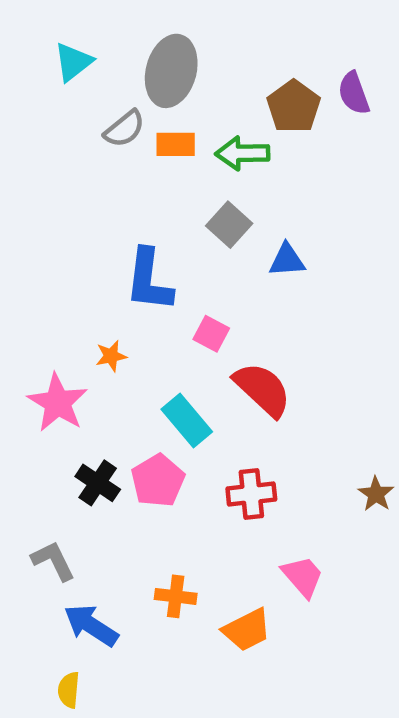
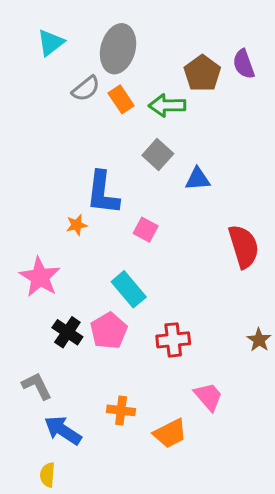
orange rectangle: (176, 144) -> (121, 99), turned 56
orange star: (111, 356) -> (77, 225), moved
red semicircle: (262, 389) -> (244, 246), moved, turned 30

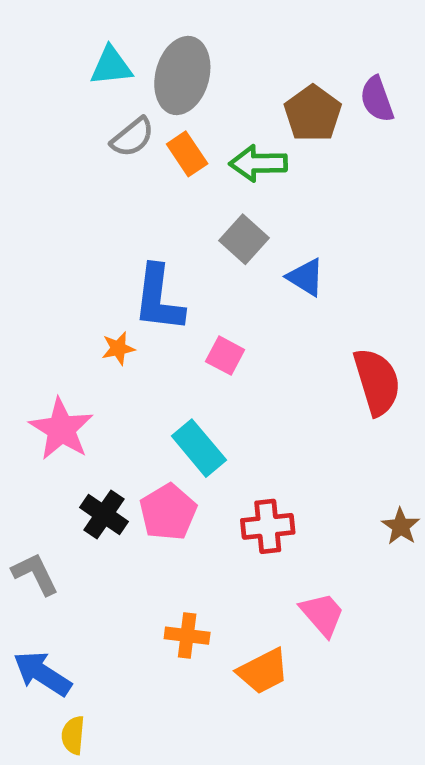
cyan triangle: (51, 43) -> (111, 66), moved, turned 32
blue triangle: (198, 179) -> (306, 277), turned 36
gray L-shape: (37, 386) -> (35, 574), moved
blue arrow: (63, 430) -> (42, 674), moved

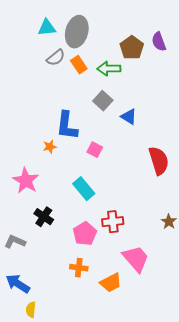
pink pentagon: (168, 512) -> (85, 234), moved
gray L-shape: (35, 574) -> (15, 242), turned -40
pink trapezoid: (322, 614) -> (136, 259), size x1.4

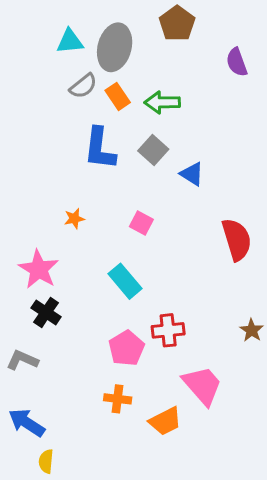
brown pentagon: (132, 48) -> (177, 23), moved
blue L-shape: (67, 126) -> (100, 149), moved
black cross: (44, 217) -> (46, 312), moved

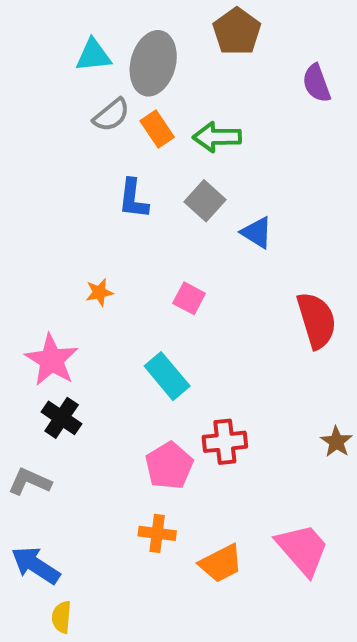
blue L-shape: (100, 149) -> (133, 199), size x0.7
pink trapezoid: (202, 385) -> (303, 549), moved

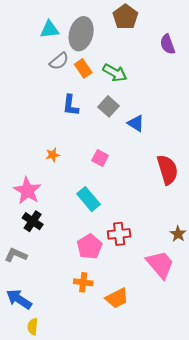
green arrow: (217, 137) -> (115, 73), turned -150
pink trapezoid: (303, 549) -> (160, 264), moved

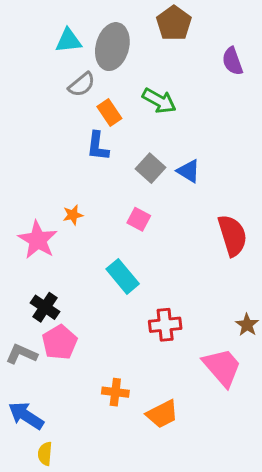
orange rectangle: (83, 68) -> (109, 112), moved
gray square: (108, 106) -> (150, 168), moved
pink star: (27, 191) -> (38, 240), moved
pink pentagon: (90, 247) -> (60, 342), moved

